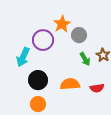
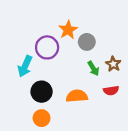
red semicircle: (97, 88) -> (111, 90), moved

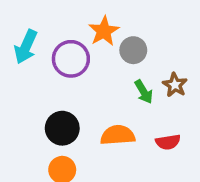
cyan arrow: (25, 66) -> (26, 47), moved
red semicircle: (111, 90) -> (168, 142), moved

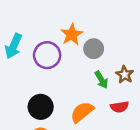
orange semicircle: (118, 135) -> (82, 112), turned -35
red semicircle: (168, 142) -> (119, 107), moved

